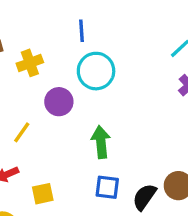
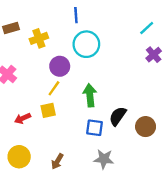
yellow line: (22, 132) -> (54, 88), moved
yellow square: (43, 194) -> (48, 110), moved
black semicircle: (144, 197) -> (118, 116), moved

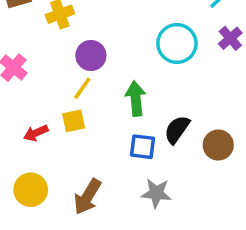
cyan circle: (86, 44) -> (177, 43), moved
brown arrow: (57, 161) -> (87, 197), size x1.5

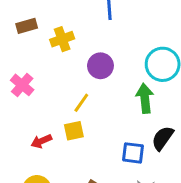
purple circle: (91, 56) -> (100, 66), moved
green arrow: (136, 99) -> (145, 98), moved

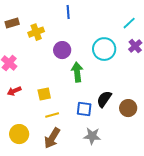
green arrow: (145, 98) -> (77, 72), moved
yellow line: (81, 103) -> (52, 115), moved, turned 40
red arrow: (41, 141) -> (14, 91), moved

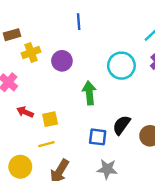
yellow cross: (36, 32) -> (31, 53), moved
purple circle: (62, 50) -> (62, 61), moved
red arrow: (14, 91) -> (25, 112), moved, turned 48
yellow line: (52, 115) -> (46, 144), moved

